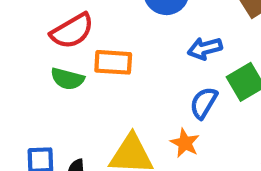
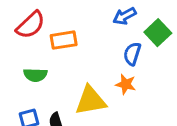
green semicircle: (67, 79) -> (35, 75), moved

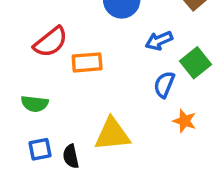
green semicircle: (35, 75) -> (35, 104), moved
orange star: (126, 84) -> (185, 121), moved

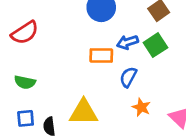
red semicircle: (51, 42) -> (25, 33), moved
orange rectangle: (87, 62) -> (101, 56), moved
green square: (196, 63) -> (155, 45), moved

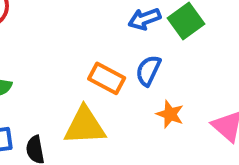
orange rectangle: (101, 56) -> (107, 78), moved, turned 30

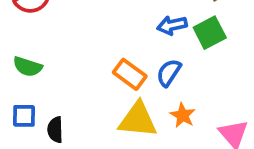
yellow triangle: (85, 126) -> (138, 120), moved

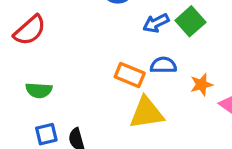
blue semicircle: (169, 73) -> (163, 65), turned 70
orange star: (183, 115) -> (201, 85), moved, turned -30

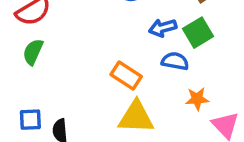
blue semicircle: (163, 65) -> (175, 61), moved
green semicircle: (39, 90) -> (33, 52), moved, turned 100

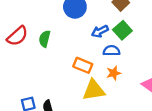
green semicircle: (33, 52) -> (45, 39), moved
orange star: (197, 99) -> (114, 73), moved

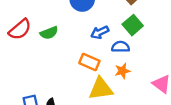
blue arrow: (100, 31) -> (100, 32), moved
green semicircle: (45, 39) -> (49, 33), turned -126

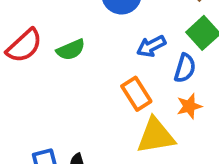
blue semicircle: (121, 47) -> (185, 68), turned 108
orange rectangle: (89, 62) -> (136, 94), turned 36

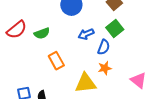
orange rectangle: (136, 94) -> (56, 61), moved

